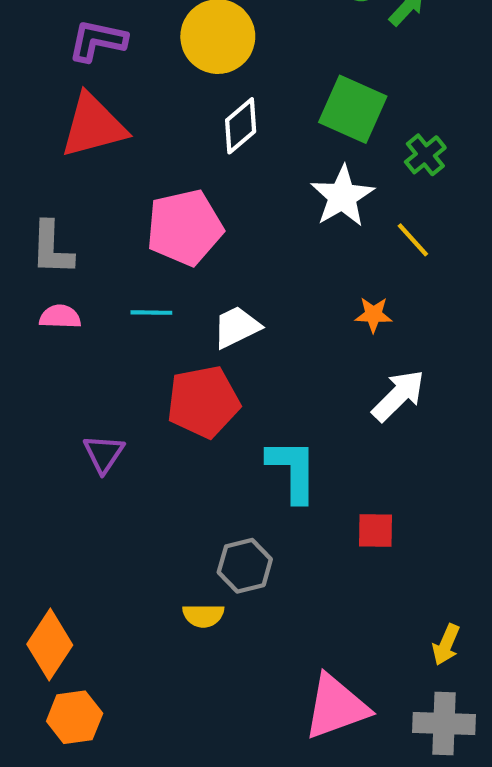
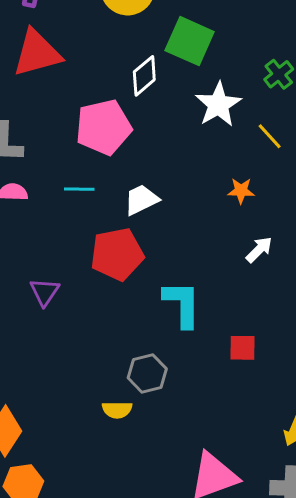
green square: (353, 109) -> (190, 41), moved
white diamond: (241, 126) -> (144, 76), moved
white arrow: (398, 396) -> (259, 250), size x0.7

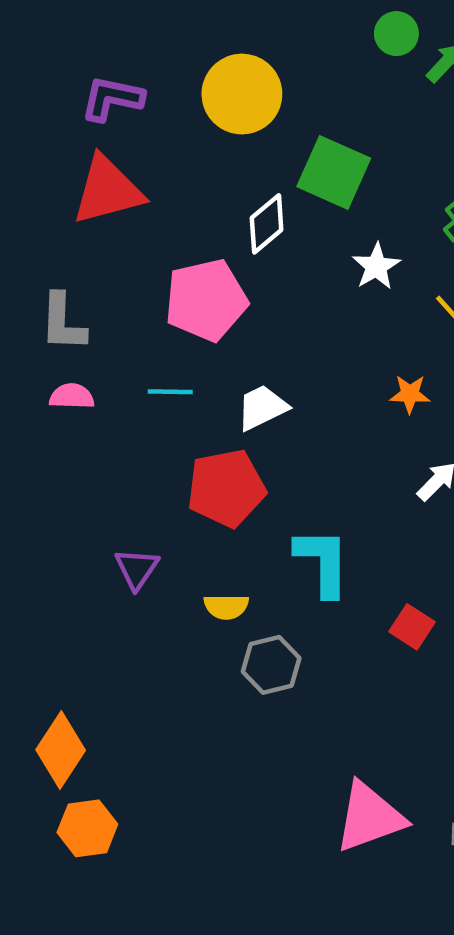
white star: (218, 105) -> (376, 266), size x0.7
purple triangle: (45, 292) -> (137, 569), moved
red square: (242, 348) -> (412, 627), turned 32
yellow semicircle: (117, 410) -> (226, 607), moved

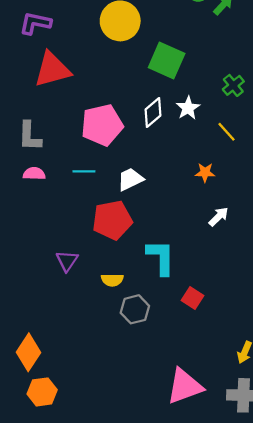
purple L-shape: (112, 99) -> (35, 23), moved
white diamond: (267, 224) -> (153, 113), moved
red square: (412, 627) -> (193, 298), moved

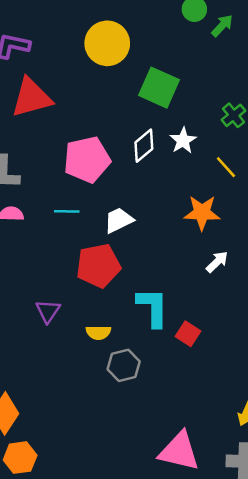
orange star: (205, 172) -> (202, 213), size x1.6
red square: (193, 298) -> (188, 334), moved
pink triangle: (185, 386) -> (179, 451), turned 33

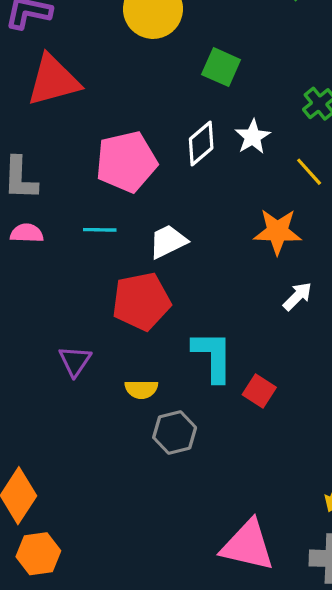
green square: (159, 88) -> (221, 67), size x0.7

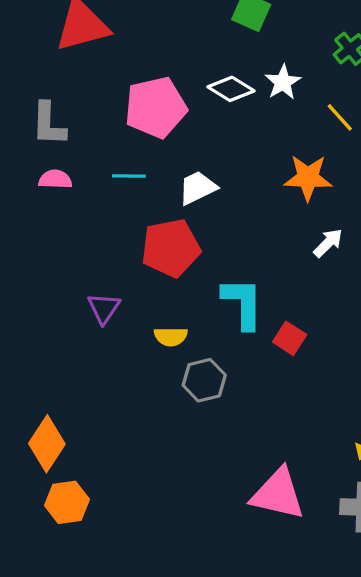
white diamond: (201, 143) -> (231, 89), turned 72

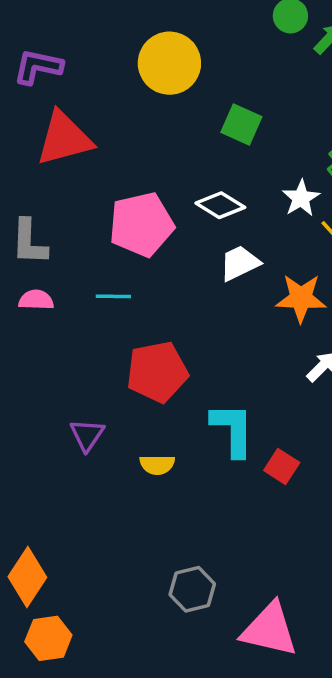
white star: (283, 82) -> (301, 198), moved
white trapezoid: (198, 188) -> (240, 263), moved
gray hexagon: (204, 380) -> (192, 589), moved

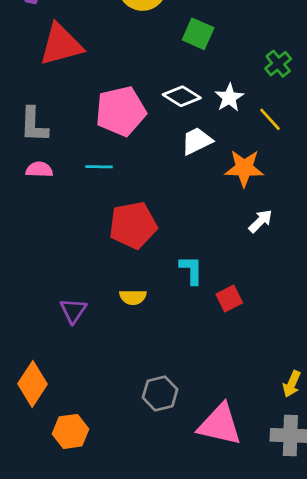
white star: (301, 198) -> (229, 98), moved
cyan L-shape: (233, 430) -> (191, 270), size x0.7
purple triangle: (87, 435) -> (73, 311), moved
red square: (282, 466) -> (229, 298), turned 30
orange hexagon: (48, 638) -> (70, 431), moved

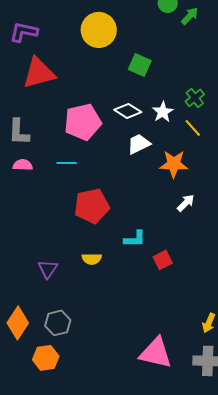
green cross: (278, 64) -> (195, 98), moved
cyan L-shape: (191, 270) -> (135, 239), turned 90
gray hexagon: (160, 393) -> (58, 323), moved

